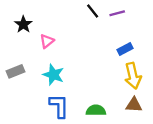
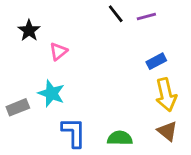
gray rectangle: (16, 71) -> (18, 107), moved
cyan star: (54, 75) -> (51, 93), moved
brown triangle: (134, 105) -> (167, 131), turned 36

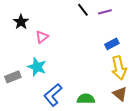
blue L-shape: (74, 133) -> (53, 95), turned -130

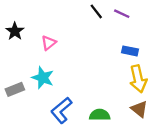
purple line: (105, 12) -> (122, 14), turned 40
black star: (21, 22) -> (15, 31), moved
blue rectangle: (112, 44) -> (130, 51), turned 40

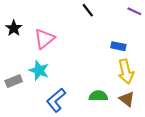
purple line: (122, 14) -> (134, 11), moved
pink triangle: (49, 43) -> (44, 39), size x1.5
green semicircle: (100, 115) -> (98, 96), moved

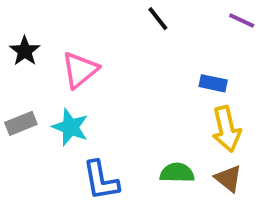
gray rectangle: (14, 81) -> (21, 123), moved
blue L-shape: (56, 100) -> (101, 180), turned -60

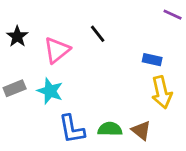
black line: (158, 19) -> (98, 34), moved
green semicircle: (177, 173) -> (110, 129), moved
brown triangle: (228, 178) -> (141, 130), moved

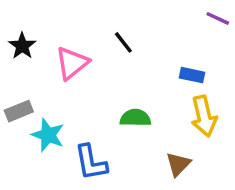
cyan star: (50, 91) -> (48, 135), moved
green semicircle: (110, 129) -> (135, 118), moved
brown triangle: (141, 130) -> (178, 164), turned 35

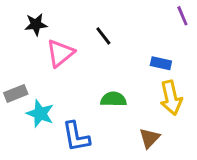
purple line: (218, 18) -> (182, 16), turned 42
black star: (22, 46) -> (36, 24), moved, turned 30

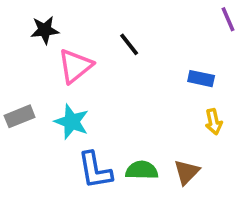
yellow arrow: (171, 98) -> (214, 122), size x0.6
green semicircle: (113, 99) -> (142, 170), moved
cyan star: (40, 114) -> (72, 122), moved

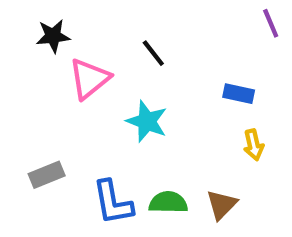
gray rectangle: (20, 116) -> (47, 175), moved
cyan star: (72, 122) -> (147, 121), moved

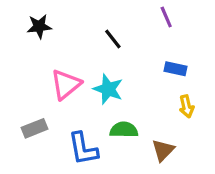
purple line: (271, 23) -> (166, 17), moved
pink triangle: (89, 79) -> (66, 84), moved
green semicircle: (168, 202) -> (124, 130), moved

